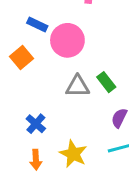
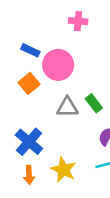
orange square: (21, 58) -> (29, 83), moved
blue cross: (36, 124) -> (29, 142), size x1.5

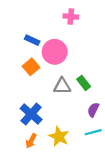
orange arrow: (29, 175) -> (31, 141), turned 32

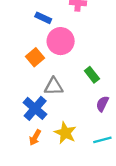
blue rectangle: (32, 40) -> (43, 18), moved
gray triangle: (62, 86) -> (54, 86), moved
cyan line: (93, 132) -> (102, 140), moved

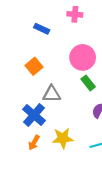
pink circle: (61, 41) -> (83, 57), moved
yellow star: (65, 133) -> (63, 138), turned -30

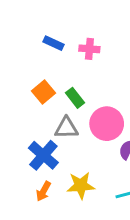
pink cross: (75, 14) -> (89, 49), moved
pink circle: (83, 57) -> (107, 124), moved
green rectangle: (88, 83) -> (75, 98), moved

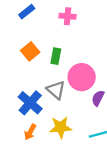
blue rectangle: (53, 43) -> (27, 12), moved, turned -63
green rectangle: (75, 98) -> (56, 56), turned 49
gray triangle: (66, 128) -> (56, 90), moved, turned 42

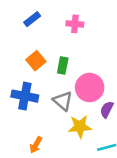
blue cross: (30, 103) -> (25, 96), moved, turned -30
yellow star: (61, 127) -> (80, 127), moved

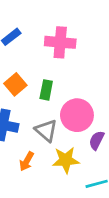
pink cross: (75, 24) -> (60, 42), size x1.5
orange arrow: (36, 145) -> (27, 161), moved

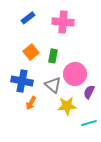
orange arrow: (27, 161) -> (31, 103), moved

